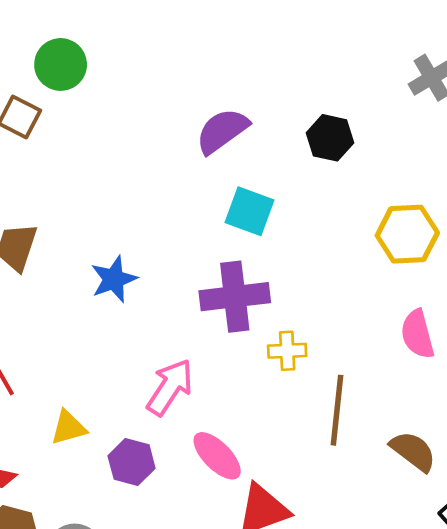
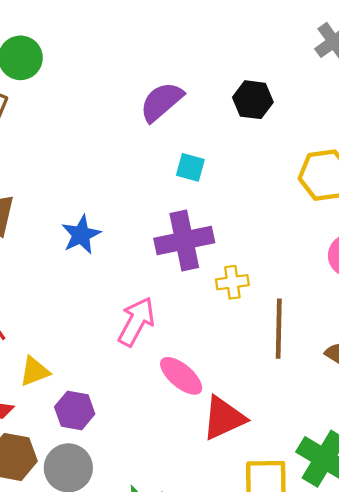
cyan square: (250, 211) -> (190, 167), size x0.7
yellow triangle: (69, 428) -> (35, 371), moved
purple hexagon: (132, 462) -> (75, 410), moved

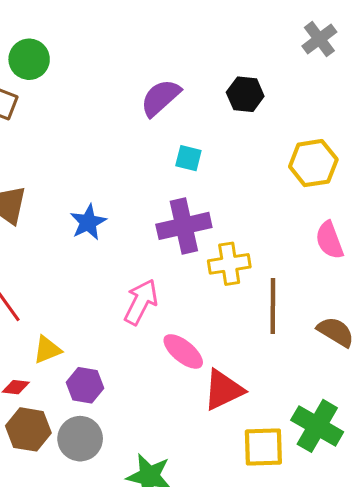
yellow cross: (232, 282) -> (229, 264), size x1.4

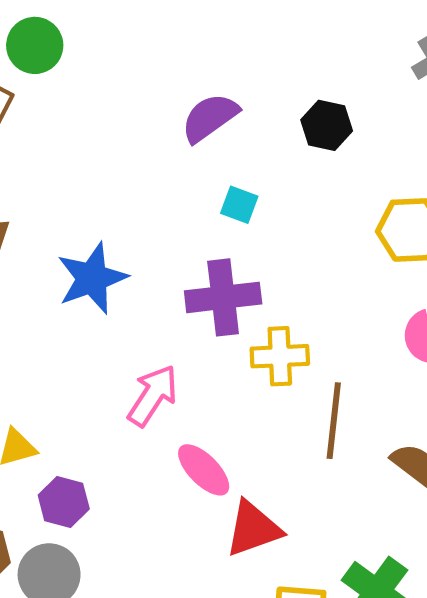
blue star: (88, 222) -> (92, 278), size x1.4

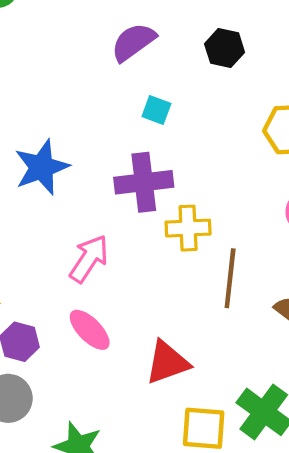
pink ellipse: (204, 470) -> (90, 330), moved

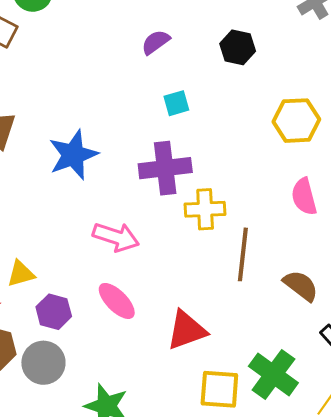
purple semicircle: (133, 42) -> (156, 42), size x0.7
cyan square: (156, 110) -> (176, 103), turned -36
pink arrow: (89, 259) -> (116, 237), turned 75

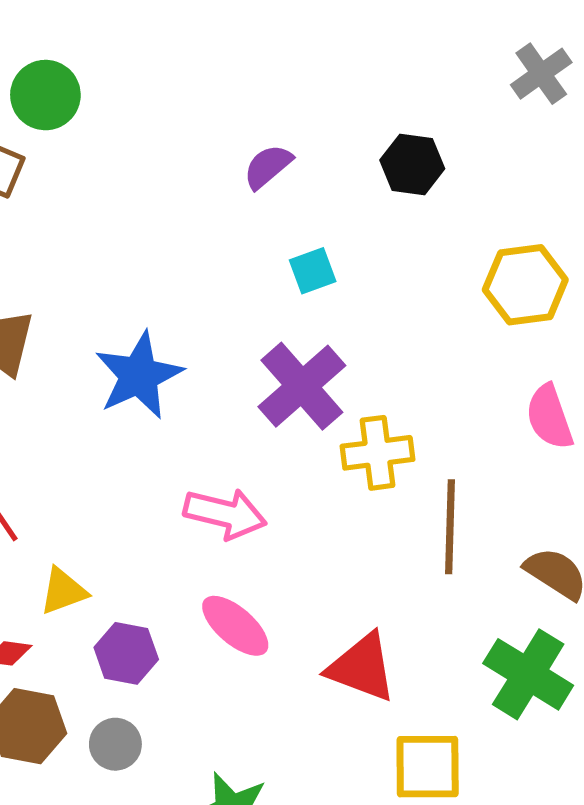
purple cross: (165, 168) -> (302, 386), turned -30
red triangle: (187, 330) -> (362, 667), turned 45
gray circle: (43, 363) -> (115, 744), size x0.7
green cross: (273, 374) -> (528, 674), moved

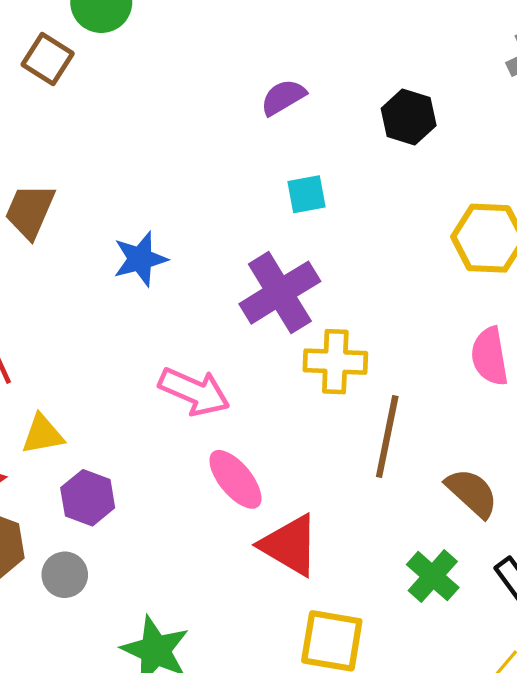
blue star: (139, 376) -> (140, 259), size x0.7
pink ellipse: (235, 626) -> (235, 479), moved
green cross: (528, 674) -> (433, 576), size x0.7

